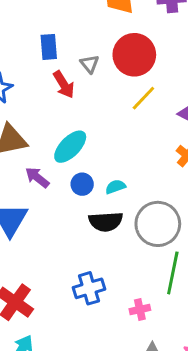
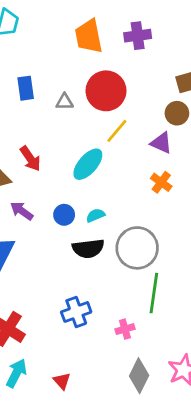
gray triangle: (90, 64) -> (65, 102), turned -48
red arrow: (64, 84) -> (30, 159), moved
cyan ellipse: (70, 147) -> (88, 164), moved

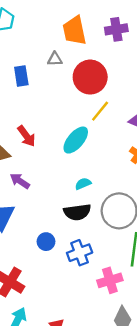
gray triangle: (65, 102) -> (55, 59), moved
blue circle: (64, 215) -> (46, 242), moved
blue cross: (76, 312) -> (80, 253), moved
pink cross: (125, 329) -> (110, 280), size x1.5

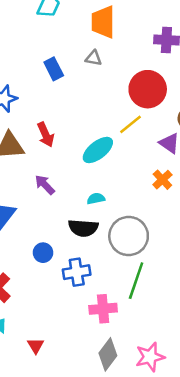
orange trapezoid: (75, 31) -> (103, 22), moved
blue rectangle: (21, 76) -> (54, 69), turned -30
red circle: (90, 77) -> (148, 89), moved
purple arrow: (20, 181) -> (45, 185), moved

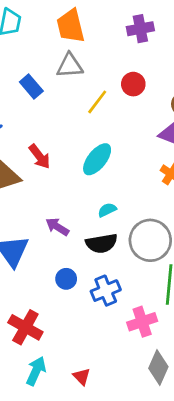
gray triangle: (94, 58) -> (70, 66), size x1.5
red circle: (148, 89) -> (133, 84), size x0.6
yellow line: (131, 124) -> (97, 102), moved
purple arrow: (45, 185) -> (57, 227), moved

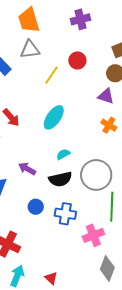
blue cross: (106, 291) -> (65, 214), turned 35

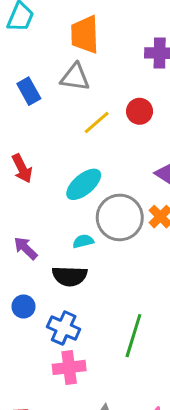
gray circle: (96, 175) -> (120, 217), moved
pink cross: (93, 235) -> (69, 367), moved

